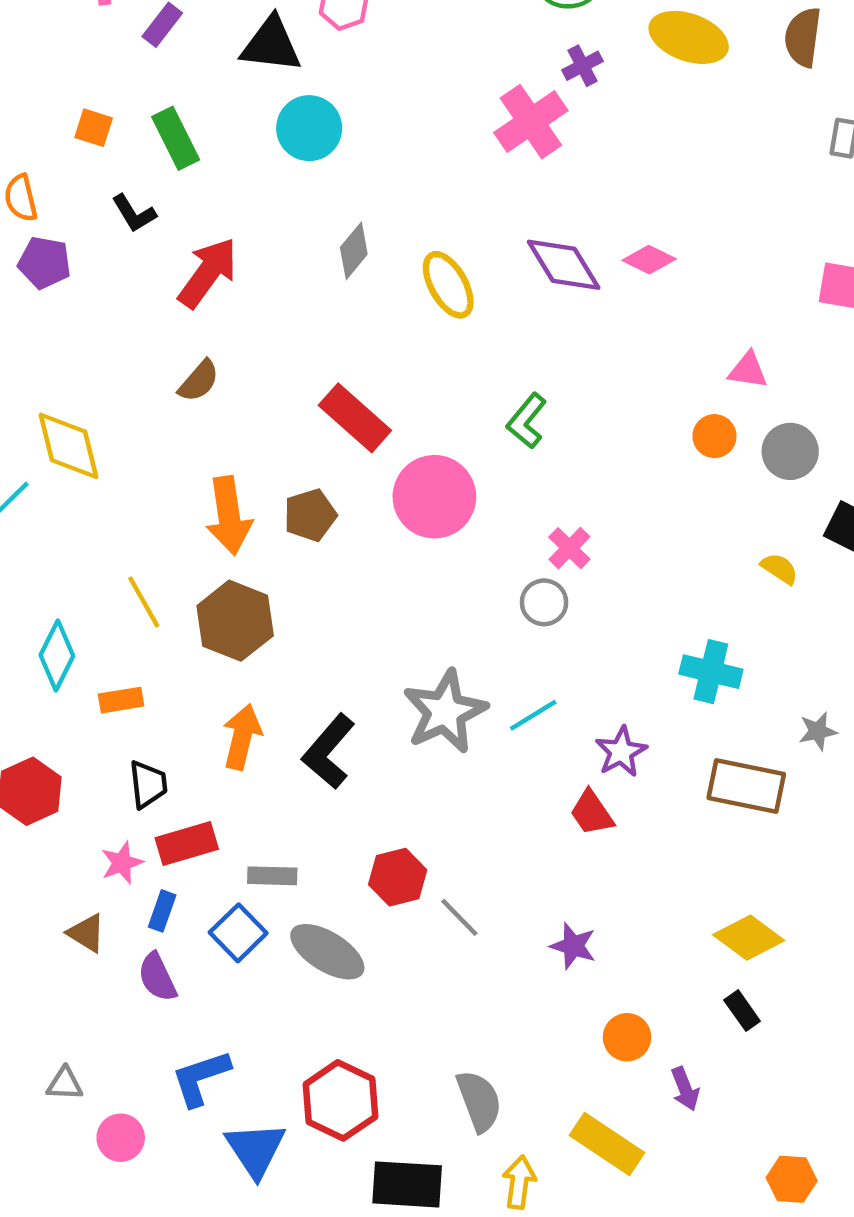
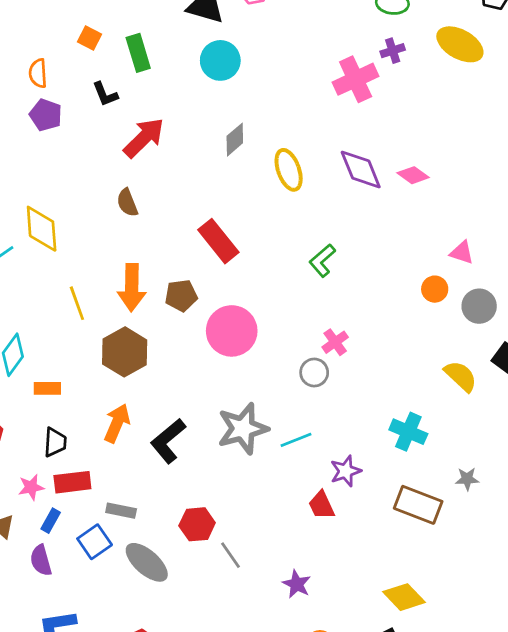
brown semicircle: (199, 381) -> (127, 203), turned 108
pink circle: (434, 497) -> (232, 331), moved
yellow semicircle: (780, 569) -> (461, 376), size x1.5
yellow line: (144, 602) -> (77, 303), moved

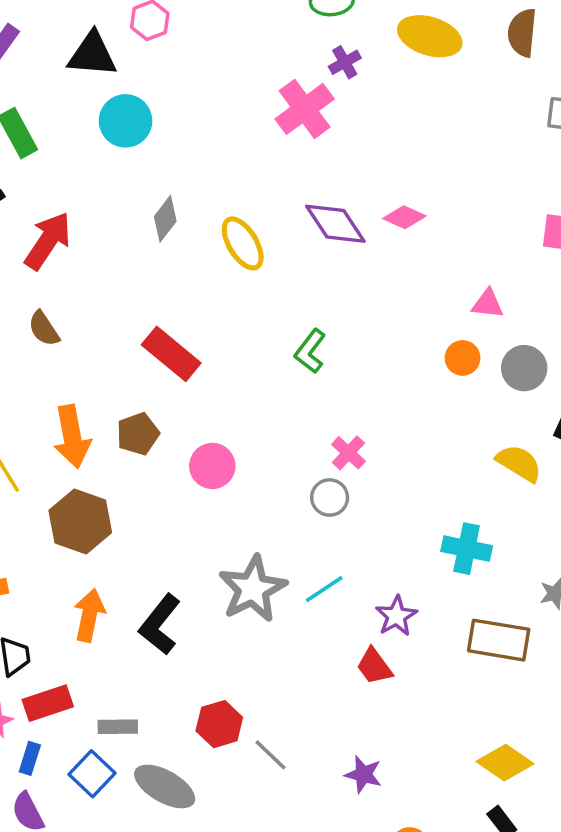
pink circle: (232, 331) -> (212, 466), size x0.7

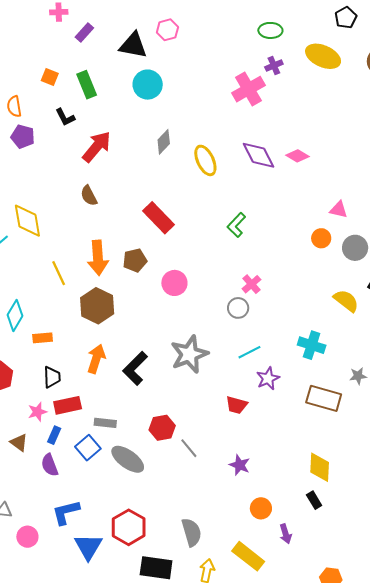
cyan line: (324, 589) -> (249, 352), moved
red trapezoid: (374, 666) -> (237, 405), moved, turned -45
yellow diamond: (505, 763) -> (320, 467), turned 52

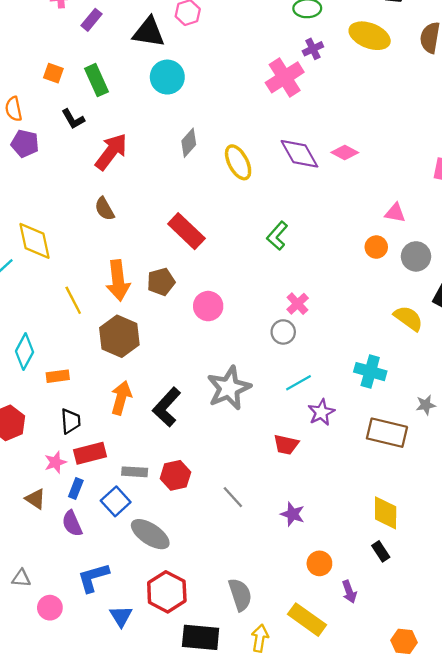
red hexagon: (162, 428) -> (175, 475), moved
gray ellipse: (128, 459) -> (150, 534), moved
blue triangle: (88, 547) -> (121, 616), size x0.7

